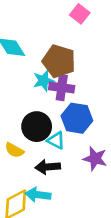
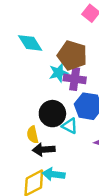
yellow semicircle: (14, 150) -> (33, 135), turned 49
black arrow: (48, 167) -> (44, 149), moved

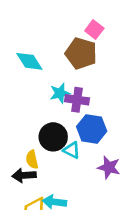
brown pentagon: (72, 55) -> (81, 53), moved
black arrow: (44, 149) -> (24, 175), moved

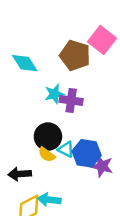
pink square: (94, 30) -> (102, 40), moved, size x1.5
blue hexagon: (92, 129) -> (87, 153), moved
yellow semicircle: (32, 159) -> (47, 155), moved, turned -42

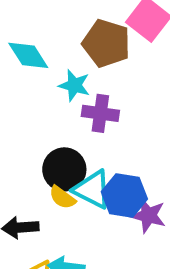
cyan star: (54, 94) -> (74, 85), moved, turned 30
cyan triangle: (66, 149) -> (92, 189), size x1.5

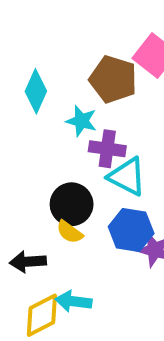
cyan diamond: (28, 55) -> (36, 91), turned 57
cyan triangle: (92, 189) -> (127, 176), moved

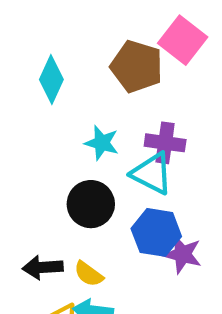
cyan star: (81, 121) -> (102, 143), moved
purple cross: (107, 149) -> (165, 143), moved
yellow semicircle: (70, 232) -> (89, 274), moved

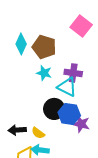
brown pentagon: (137, 66) -> (44, 47), moved
black circle: (91, 204) -> (54, 109), moved

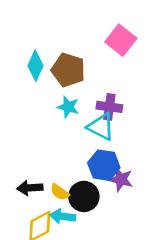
black circle: (54, 109) -> (84, 196), moved

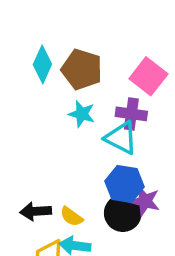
pink square: (121, 40) -> (148, 76), moved
black circle: (84, 196) -> (123, 213), moved

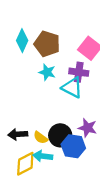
blue hexagon: (124, 184) -> (73, 146), moved
black circle: (123, 213) -> (60, 135), moved

